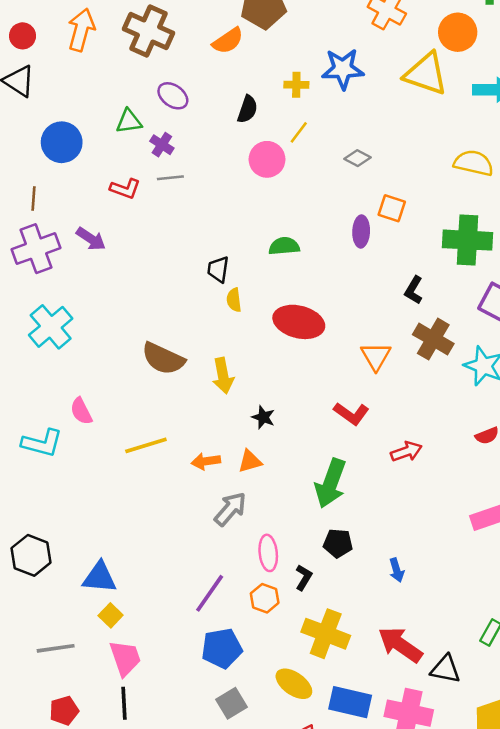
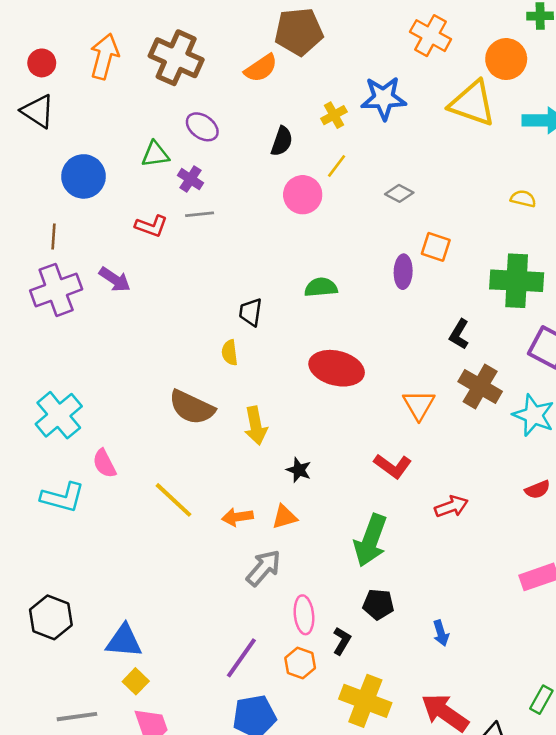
yellow cross: (296, 85) -> (334, 115), turned -30
yellow semicircle: (474, 163) -> (523, 199), size x0.6
yellow semicircle: (234, 300) -> (230, 353), moved
cyan cross: (51, 327) -> (59, 415), moved
yellow line: (146, 445) -> (174, 500), turned 60

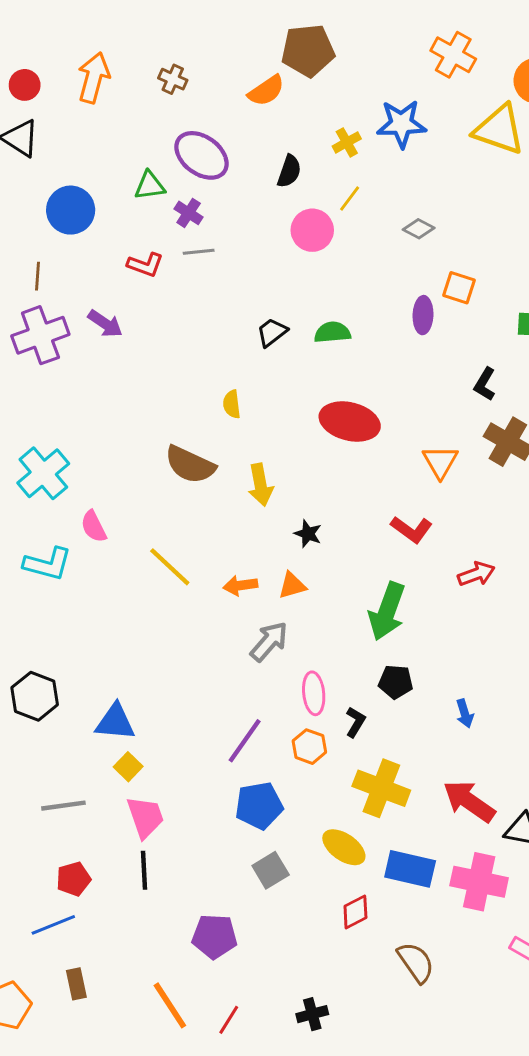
brown cross: (176, 58) -> (173, 79), size x0.5
purple ellipse: (202, 127) -> (202, 155), size x1.5
black trapezoid: (250, 312) -> (272, 332), moved, turned 44

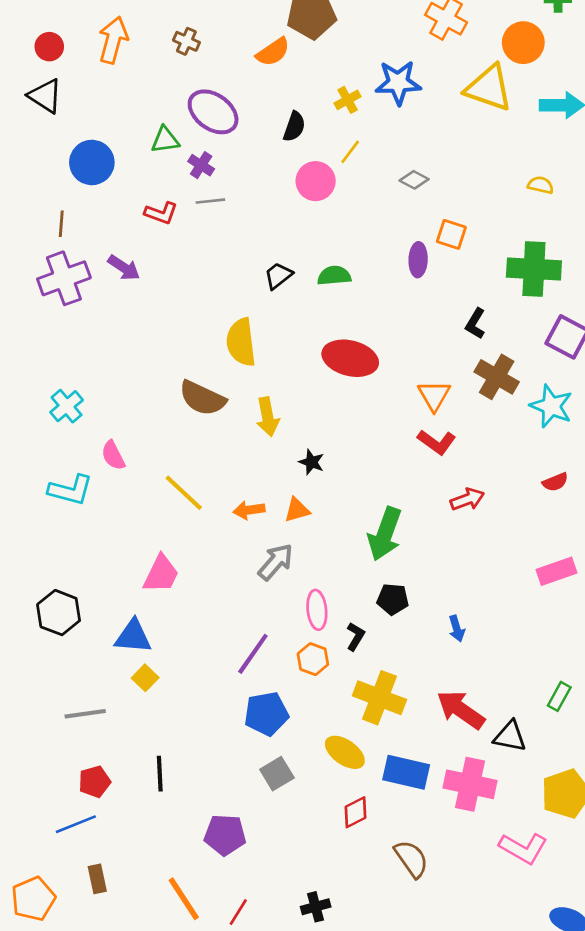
yellow semicircle: (232, 404) -> (241, 342), size x1.8
cyan cross: (43, 473) -> (67, 406), size x0.7
red L-shape: (411, 529) -> (437, 442), moved
pink trapezoid: (145, 817) -> (161, 574), moved, turned 45

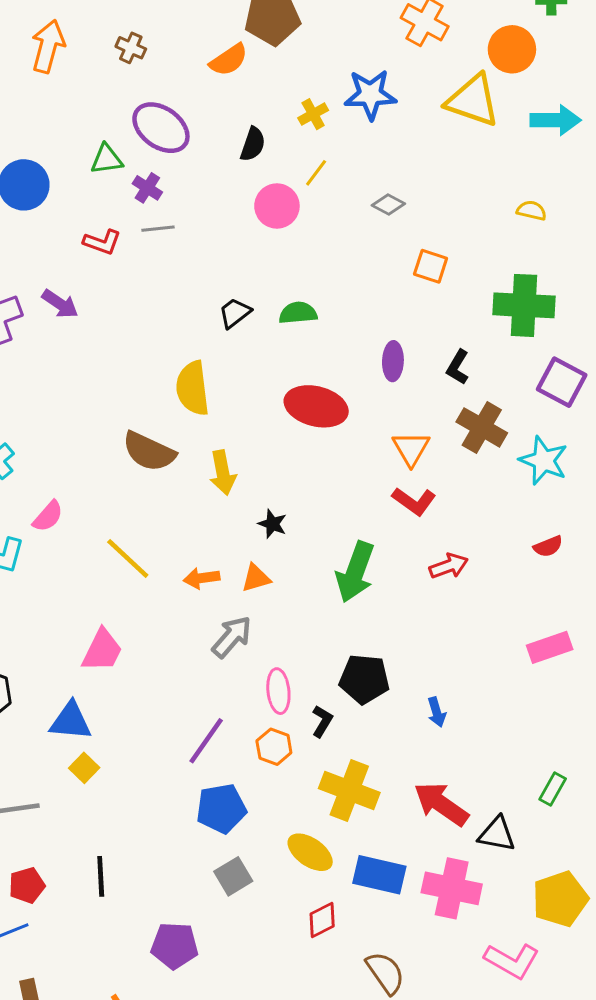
purple ellipse: (418, 260) -> (393, 361), moved
pink semicircle: (113, 455) -> (48, 516), turned -112
green arrow: (385, 534) -> (355, 572), moved
black pentagon: (393, 599) -> (364, 679), size x1.4

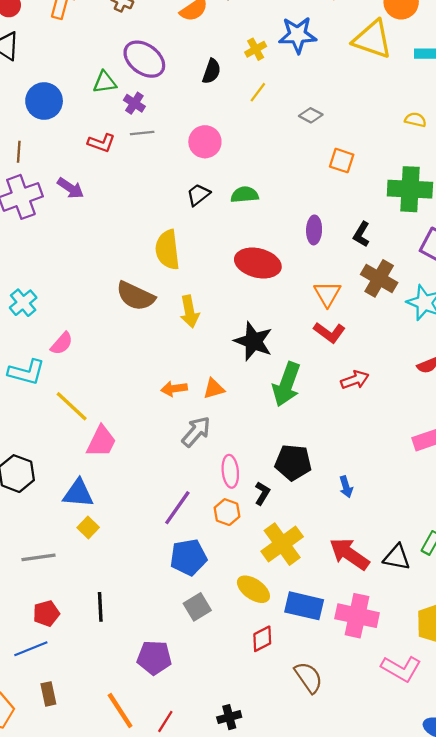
pink circle: (277, 206) -> (205, 142), moved
black star: (272, 524) -> (253, 341), moved, size x1.8
yellow line: (128, 558) -> (72, 406), moved
yellow cross: (349, 790) -> (282, 544), turned 33
black triangle: (497, 834) -> (397, 557), moved

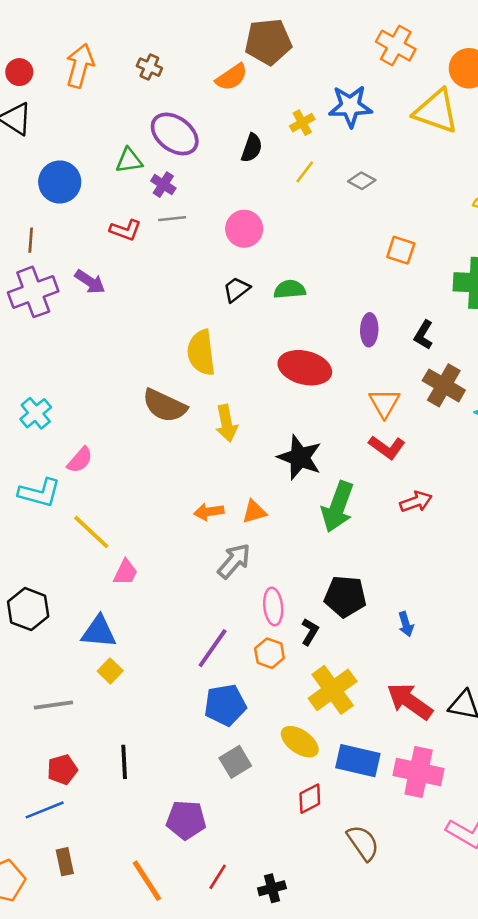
gray diamond: (311, 115) -> (362, 181), moved
pink trapezoid: (101, 442) -> (125, 572), size x0.7
red line: (165, 721) -> (218, 877), moved

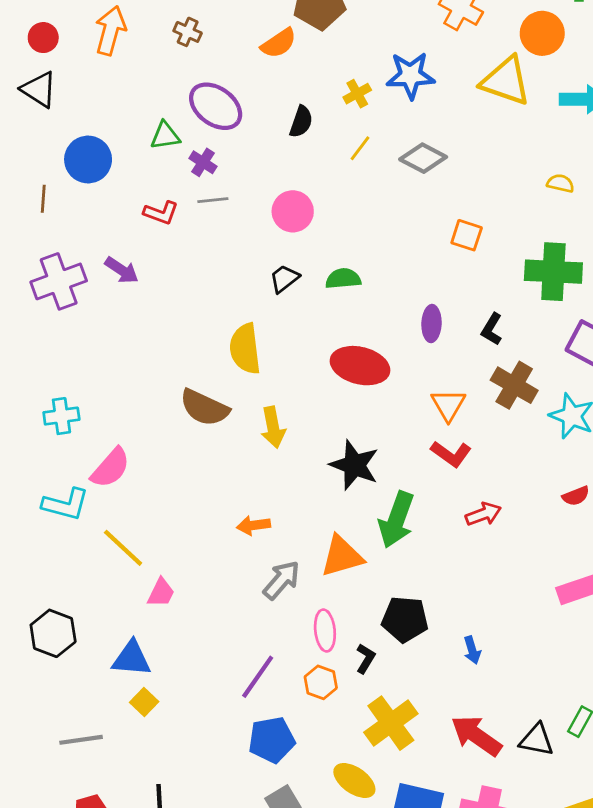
gray diamond: (362, 181) -> (423, 158), size x1.5
brown line: (31, 240) -> (43, 199), moved
cyan cross: (36, 413) -> (61, 416), turned 32
pink semicircle: (80, 460) -> (110, 468), size x1.4
orange triangle: (254, 512) -> (342, 556), moved, size x1.6

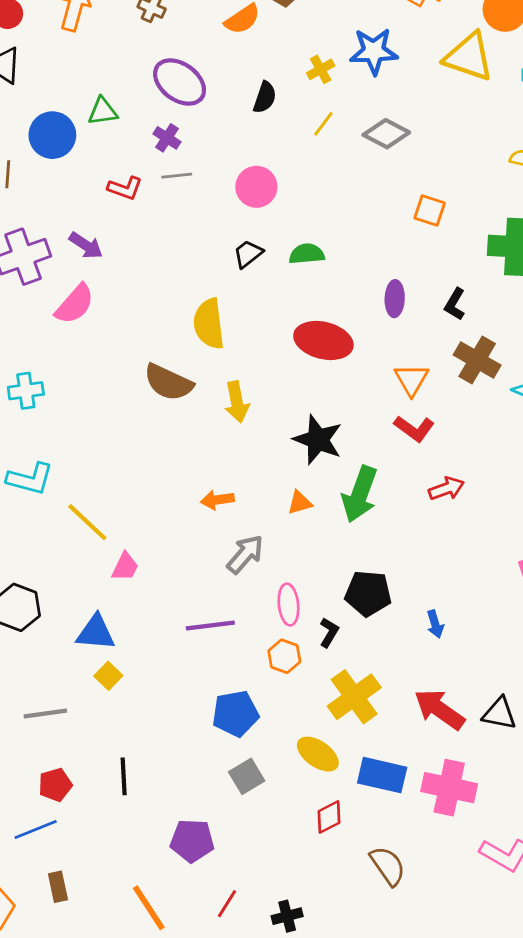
green triangle: (165, 136) -> (103, 111), moved
pink semicircle: (110, 468) -> (75, 304), moved
orange triangle: (342, 556) -> (300, 503), moved, size x0.6
purple line: (258, 677) -> (210, 626), moved, turned 48

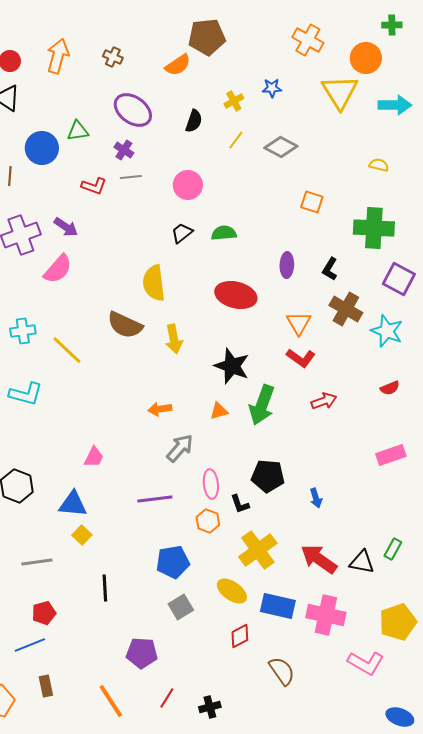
blue star: (374, 51) -> (272, 88), size x0.6
yellow triangle: (469, 57) -> (340, 92), turned 39
yellow line: (87, 522) -> (67, 350), moved
black L-shape: (329, 633) -> (240, 504), turned 130
black line: (124, 776) -> (105, 588), moved

